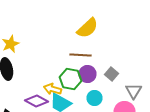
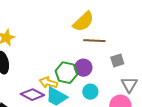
brown line: (80, 55) -> (94, 41), moved
gray square: (112, 74) -> (117, 61), moved, turned 32

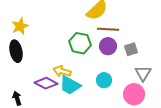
purple circle: (83, 68) -> (108, 46), moved
green hexagon: (66, 73) -> (80, 43), moved

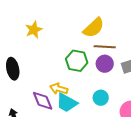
yellow star: (20, 26) -> (34, 30), moved
purple diamond: (46, 83) -> (43, 101), turned 40

